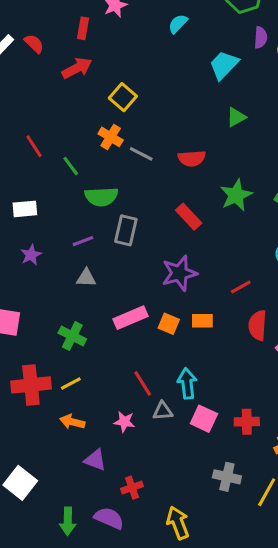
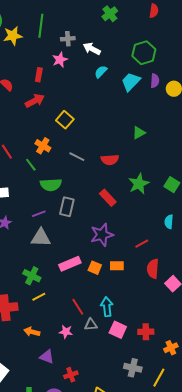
cyan trapezoid: (224, 65) -> (131, 82), moved
orange cross: (111, 137) -> (43, 146), moved
gray triangle: (86, 278) -> (41, 238), size x1.5
yellow line: (71, 383) -> (39, 297), moved

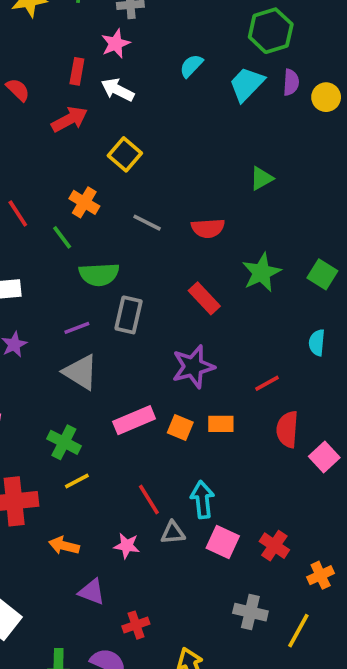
white arrow: (92, 49) -> (118, 90), moved
gray triangle: (41, 238) -> (81, 372), turned 30
red cross: (146, 332) -> (274, 546), turned 35

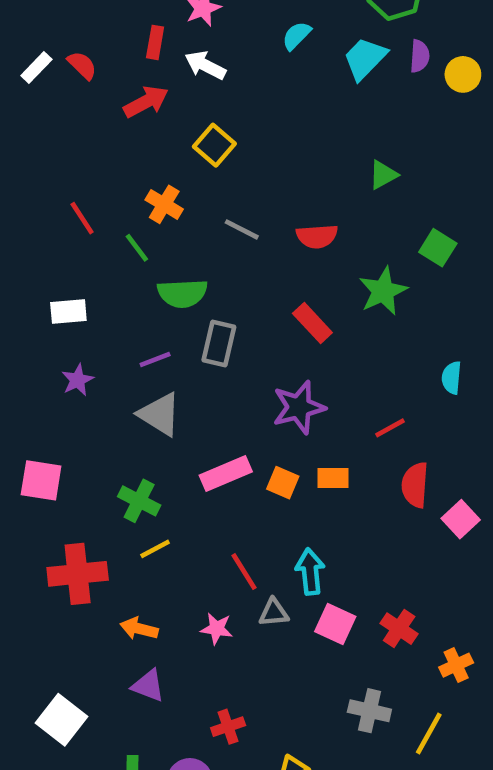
green square: (322, 274) -> (438, 248), moved
purple triangle: (92, 592) -> (148, 686), moved

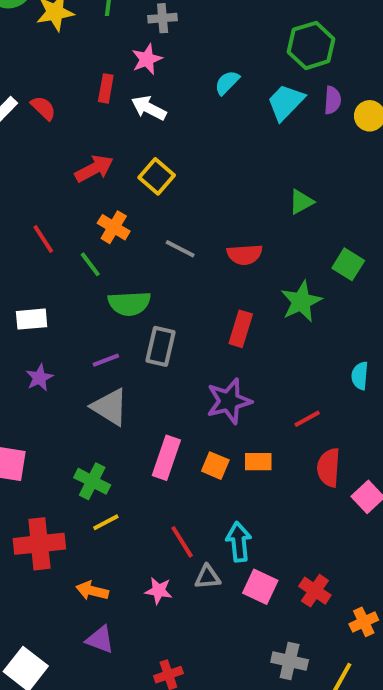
red arrow: (146, 102) -> (94, 169), moved
red rectangle: (312, 323) -> (241, 329), turned 60
pink rectangle: (226, 474) -> (166, 458), turned -48

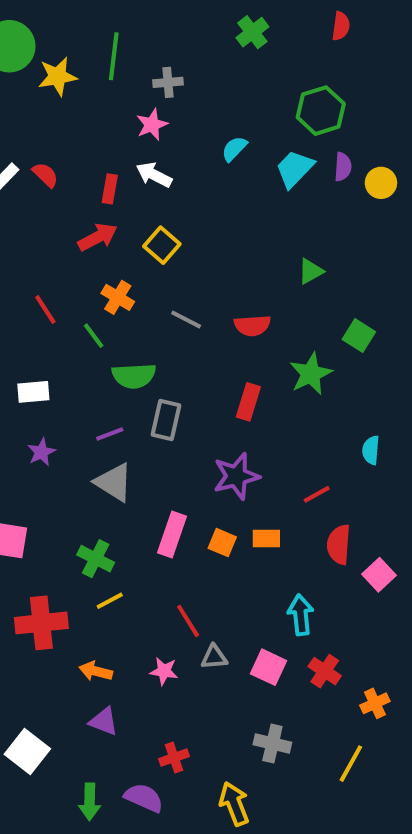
red rectangle: (106, 88) -> (110, 189), moved
cyan arrow: (239, 542) -> (301, 615), moved
gray cross: (290, 661) -> (272, 743), moved

